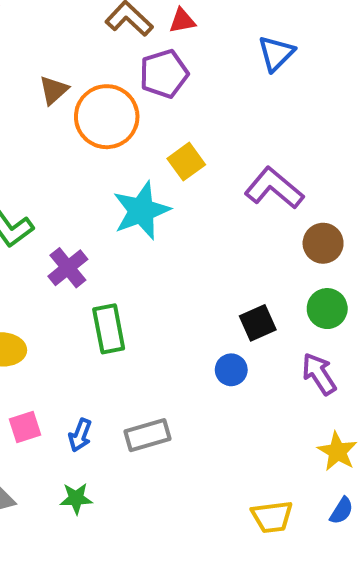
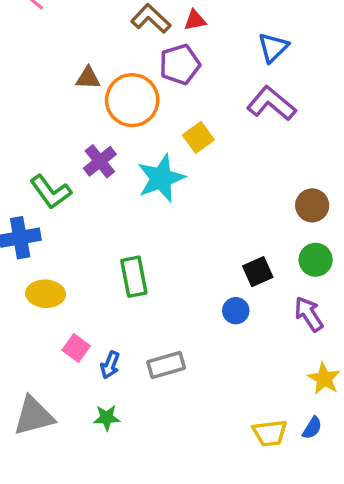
brown triangle: (54, 90) -> (88, 78), turned 44
purple L-shape: (274, 188) -> (271, 104), moved
purple cross: (68, 268) -> (100, 161), moved
pink square: (25, 427) -> (76, 348), moved, turned -36
blue semicircle: (341, 511) -> (312, 428), moved

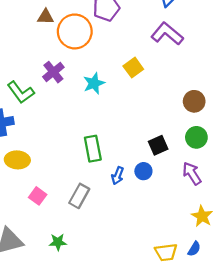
yellow square: (198, 137) -> (133, 68), moved
cyan star: (161, 178) -> (94, 83), size x0.7
green rectangle: (134, 277) -> (93, 149), moved
blue arrow: (110, 365) -> (118, 176), moved
gray rectangle: (166, 365) -> (79, 196), moved, turned -45

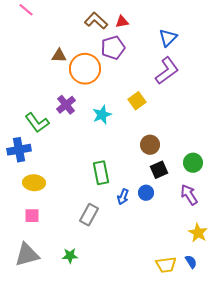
purple L-shape: (167, 34) -> (167, 71), turned 104
brown circle: (194, 101) -> (150, 145), moved
pink square: (38, 196) -> (32, 216), moved, turned -35
blue semicircle: (194, 249) -> (191, 262), turned -64

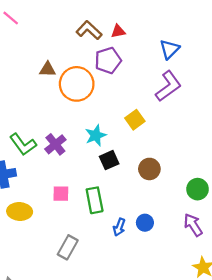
purple cross: (66, 105) -> (55, 144), moved
black square: (159, 170) -> (109, 160), moved
gray rectangle: (89, 215) -> (68, 247), moved
pink square: (32, 216) -> (61, 194), moved

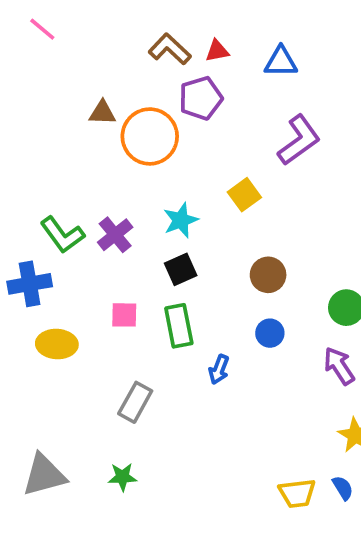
blue triangle: (170, 49) -> (281, 62), moved, turned 45
black square: (109, 160) -> (181, 269), moved
blue circle: (145, 223) -> (270, 333), moved

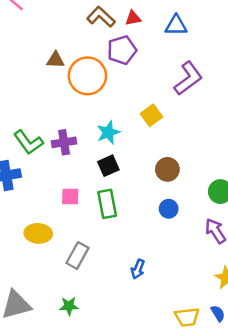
purple cross: (115, 235) -> (64, 142), turned 30
yellow ellipse: (57, 344) -> (38, 233), moved
blue arrow: (219, 370) -> (138, 269), moved

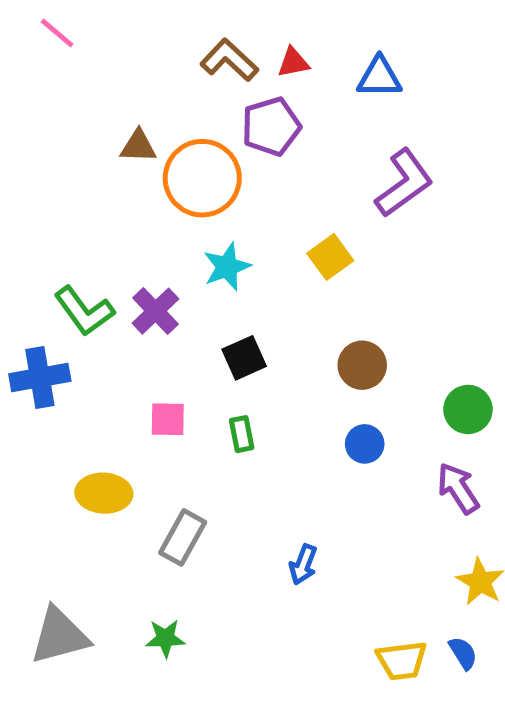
cyan star: (108, 132) -> (227, 267), moved
purple cross: (64, 142) -> (156, 311), turned -35
green rectangle: (107, 204) -> (242, 434), size x0.6

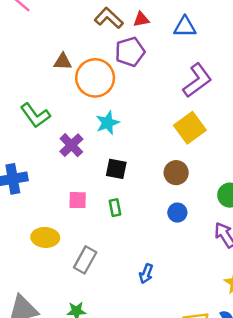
yellow square: (330, 257) -> (190, 128), moved, size x1.4
green L-shape: (84, 311) -> (35, 115), moved
black square: (244, 358) -> (116, 169), turned 35

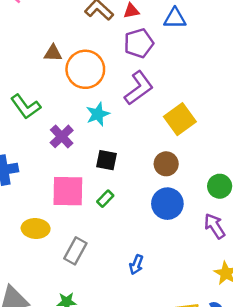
purple pentagon: (130, 52) -> (139, 43), moved
purple L-shape: (197, 80) -> (139, 88), moved
pink square: (78, 200) -> (68, 191), size x1.8
green rectangle: (115, 208) -> (105, 199), turned 56
blue circle: (177, 213) -> (167, 204), size x1.6

